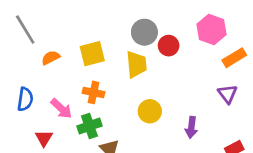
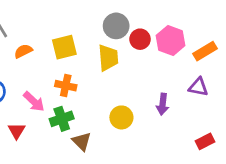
pink hexagon: (211, 29) -> (171, 40), moved
purple triangle: (228, 94) -> (198, 87), turned -42
yellow circle: (150, 111) -> (121, 117), moved
purple arrow: (191, 127) -> (163, 104), moved

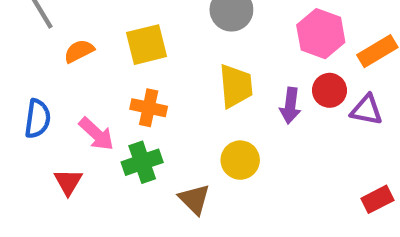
red circle: (140, 39) -> (329, 90), moved
yellow trapezoid: (108, 58) -> (236, 86), moved
purple arrow: (163, 104) -> (290, 106), moved
brown triangle: (82, 141) -> (194, 199), moved

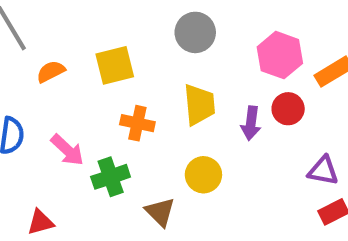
orange cross: (149, 108) -> (137, 123), moved
purple triangle: (367, 110) -> (323, 171), moved
red triangle: (68, 182) -> (40, 222), moved, turned 44

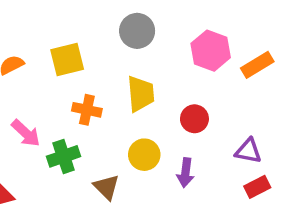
red circle: (288, 109) -> (194, 119), moved
purple arrow: (251, 123) -> (186, 173), moved

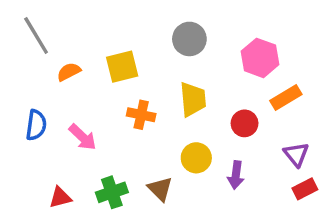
orange rectangle: (257, 65) -> (286, 98), moved
purple triangle: (248, 151) -> (296, 154), turned 40
green cross: (64, 156) -> (112, 192), moved

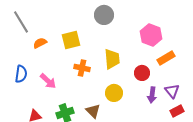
gray circle: (189, 39) -> (104, 15), moved
purple arrow: (236, 175) -> (152, 95), moved

